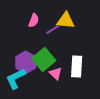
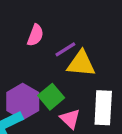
yellow triangle: (66, 20) -> (81, 64), moved
green square: (44, 59) -> (51, 97), size x0.7

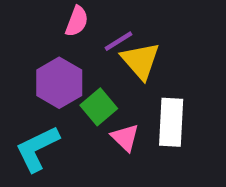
yellow triangle: (81, 64) -> (140, 61), turned 44
purple hexagon: (23, 101) -> (59, 83), moved

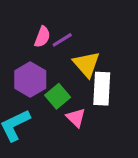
purple line: (118, 41) -> (62, 40), moved
white rectangle: (171, 122) -> (102, 89), moved

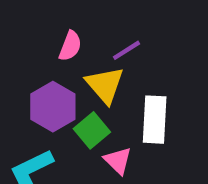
purple line: (62, 40) -> (127, 50), moved
yellow triangle: (87, 64) -> (105, 85), moved

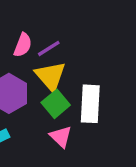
purple line: (127, 50) -> (49, 48), moved
green square: (92, 130) -> (56, 104), moved

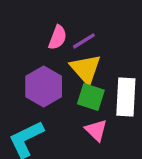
green square: (56, 104) -> (91, 97), turned -32

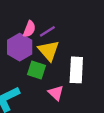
purple hexagon: (44, 87) -> (20, 47), moved
green square: (91, 97) -> (37, 70), moved

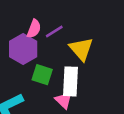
yellow triangle: (49, 51) -> (81, 49), moved
white rectangle: (76, 70) -> (70, 81), moved

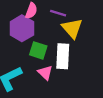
purple line: (54, 31) -> (58, 13), moved, turned 49
pink triangle: (64, 100) -> (45, 73), moved

